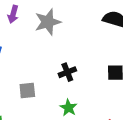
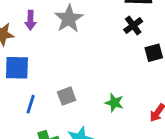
black cross: (67, 72) -> (133, 26), moved

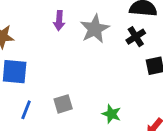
gray star: (69, 19) -> (95, 29), moved
purple arrow: (30, 20) -> (59, 21), moved

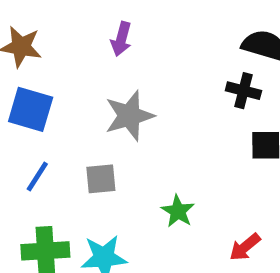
gray star: (95, 29) -> (129, 116), moved
black cross: (136, 37) -> (243, 91), turned 36

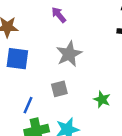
purple arrow: (121, 39) -> (59, 15), turned 133
blue line: (37, 176) -> (28, 105), moved

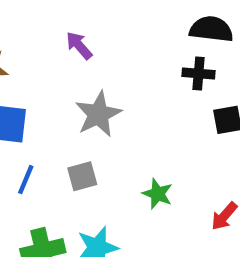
blue line: (28, 105) -> (26, 180), moved

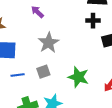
blue line: (26, 180) -> (18, 75), turned 64
green star: (157, 194) -> (78, 77), size x1.5

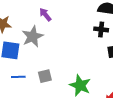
gray star: (49, 43) -> (33, 36), moved

